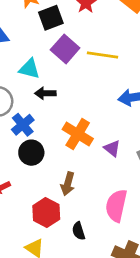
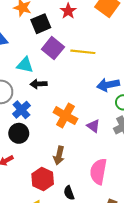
black circle: (31, 153) -> (19, 133), moved

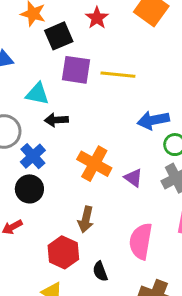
purple square: (53, 48) -> (76, 70), turned -30

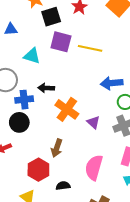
black arrow: (56, 120) -> (46, 88), moved
blue cross: (33, 156) -> (24, 100), turned 30
black semicircle: (100, 271) -> (63, 186), turned 96

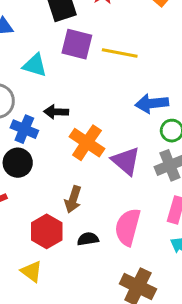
blue cross: (24, 100) -> (24, 129), turned 30
purple triangle: (93, 122) -> (126, 161), size x1.5
black semicircle: (63, 186) -> (88, 239), moved

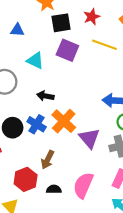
yellow line: (120, 53) -> (104, 45), moved
blue cross: (24, 129) -> (37, 124), moved

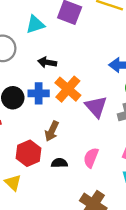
cyan triangle: (35, 61) -> (35, 25), turned -42
blue cross: (37, 124) -> (39, 93), turned -30
pink semicircle: (83, 185) -> (91, 158), size x0.7

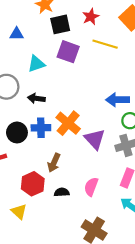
black arrow: (47, 62) -> (36, 98), moved

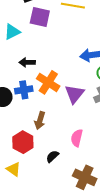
black arrow: (36, 98) -> (27, 62), moved
purple triangle: (95, 139) -> (74, 94), turned 30
black semicircle: (62, 192) -> (52, 156), moved, turned -32

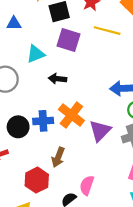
black arrow: (27, 62) -> (57, 79), moved
pink semicircle: (77, 138) -> (87, 185), moved

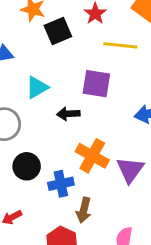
purple square: (69, 40) -> (96, 84), moved
blue cross: (43, 121) -> (61, 184), moved
black circle: (18, 127) -> (27, 166), moved

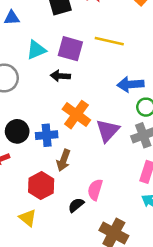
yellow line: (120, 45) -> (109, 41), moved
purple square: (96, 84) -> (70, 49), moved
black circle: (27, 166) -> (17, 131), moved

